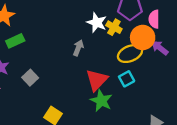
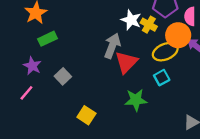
gray arrow: (78, 48) -> (112, 46), size x1.5
red triangle: (97, 80) -> (126, 62), moved
green star: (101, 101) -> (136, 100), turned -30

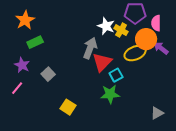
cyan square: (162, 78) -> (116, 75), moved

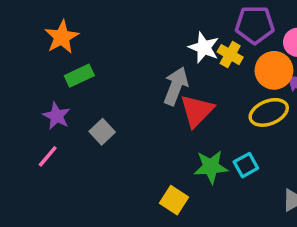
yellow ellipse: (135, 53) -> (269, 112), moved
cyan square: (116, 75) -> (246, 165), moved
yellow square: (68, 107) -> (174, 200), moved

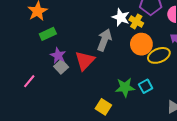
orange circle: (274, 70) -> (141, 44), moved
red triangle: (197, 111) -> (85, 61), moved
purple star: (56, 116) -> (58, 55), moved

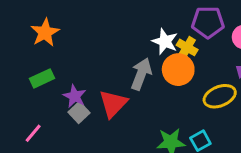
green rectangle: (48, 34) -> (42, 78), moved
orange circle: (141, 44) -> (178, 70), moved

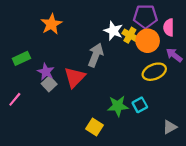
orange star: (45, 33) -> (51, 24), moved
orange circle: (178, 70) -> (148, 41), moved

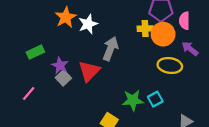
white star: (113, 31) -> (88, 24), moved, turned 30
yellow cross: (130, 35) -> (145, 29), turned -32
yellow ellipse: (154, 72) -> (170, 66), turned 30

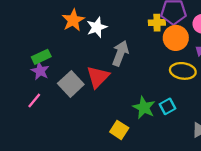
yellow cross: (145, 29) -> (157, 23), moved
purple star: (60, 66) -> (40, 71), moved
gray square: (63, 78) -> (71, 84), size x1.5
green star: (133, 100) -> (144, 108), turned 30

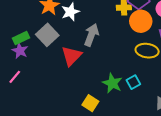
gray square: (71, 84) -> (47, 35), moved

